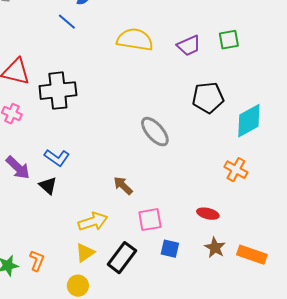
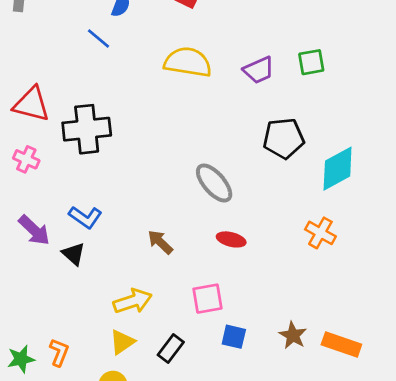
brown arrow: (123, 186) -> (160, 242), moved
red ellipse: (208, 214) -> (231, 239), moved
black rectangle: (122, 258) -> (171, 348), size x0.7

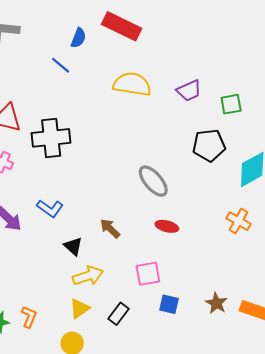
green square: (311, 62) -> (231, 104), moved
black triangle: (74, 254) -> (73, 246), moved

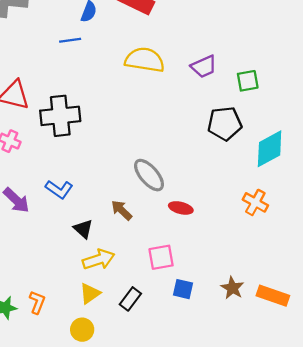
blue line: (61, 65) -> (70, 40), turned -48
gray ellipse: (153, 181) -> (149, 175), moved

